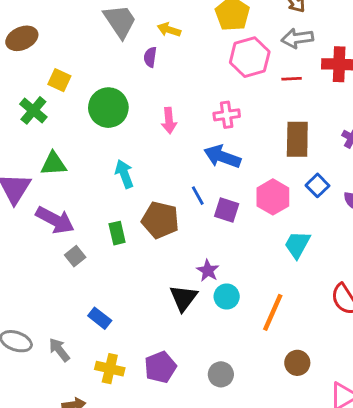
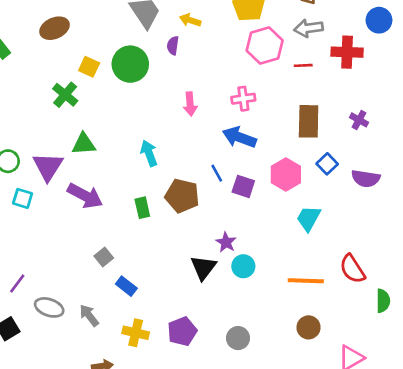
green circle: (108, 108) -> (130, 64), moved
gray square: (75, 256) -> (104, 257), moved
orange line: (273, 312) -> (306, 281), moved, turned 68

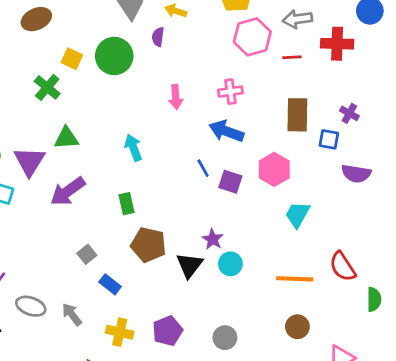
blue square: (327, 164) -> (329, 139), moved, turned -36
purple arrow: (85, 196) -> (68, 191), turned 116
brown pentagon: (182, 196) -> (148, 245), moved

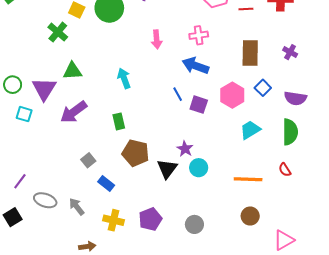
blue square: (329, 139) -> (263, 88), moved, turned 35
cyan trapezoid: (297, 215) -> (250, 130), turned 30
red semicircle: (343, 267) -> (285, 170), size x0.6
green semicircle: (374, 299) -> (290, 132), moved, size x1.4

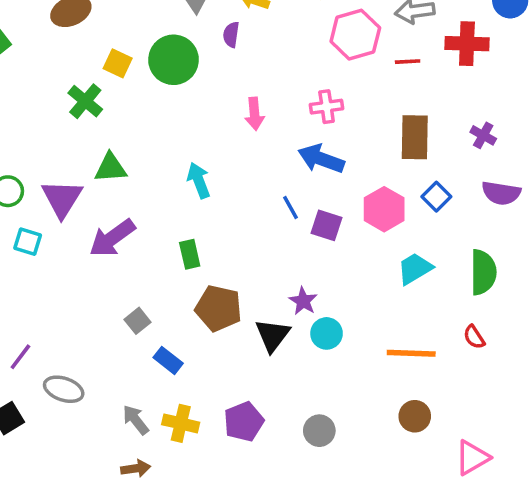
purple semicircle: (295, 98) -> (501, 193), moved
gray arrow: (77, 207) -> (136, 420), moved

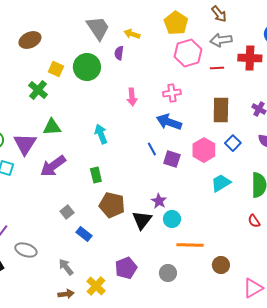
orange line: (411, 353) -> (190, 245), moved
yellow cross: (181, 423) -> (96, 286), moved, turned 30

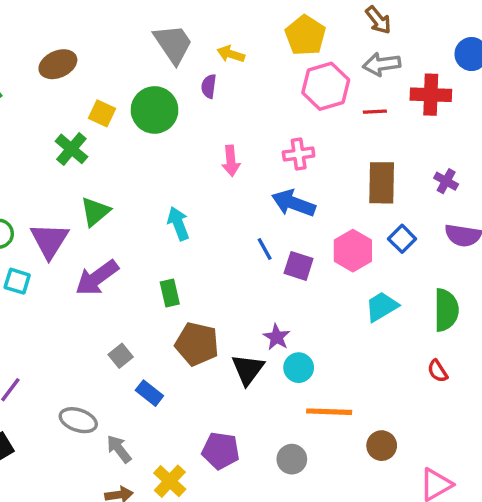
green triangle: (52, 127) -> (95, 212), turned -36
gray ellipse: (26, 250) -> (78, 420), moved
purple pentagon: (126, 268) -> (221, 451), turned 30

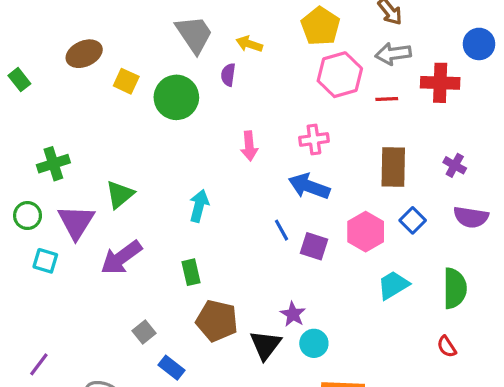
yellow square: (102, 113) -> (126, 81), moved
green cross: (71, 149) -> (53, 164), moved, turned 32
cyan arrow: (178, 224) -> (199, 206), turned 36

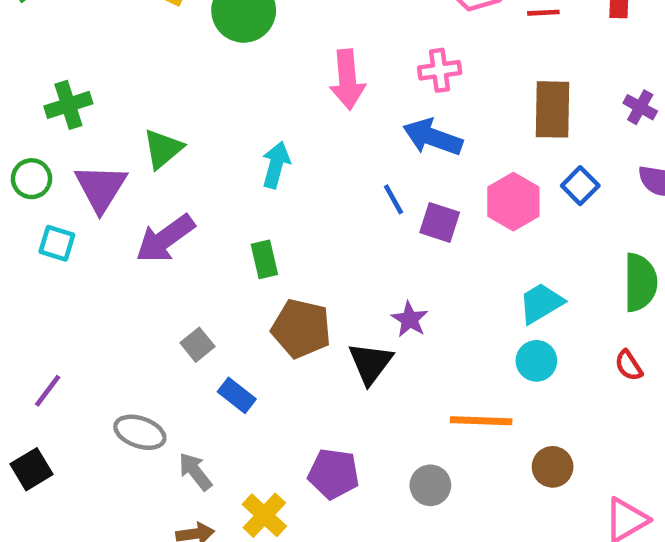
pink arrow: (249, 146) -> (347, 80), size x1.4
cyan trapezoid: (393, 285) -> (541, 303), moved
cyan circle: (314, 343) -> (536, 361), moved

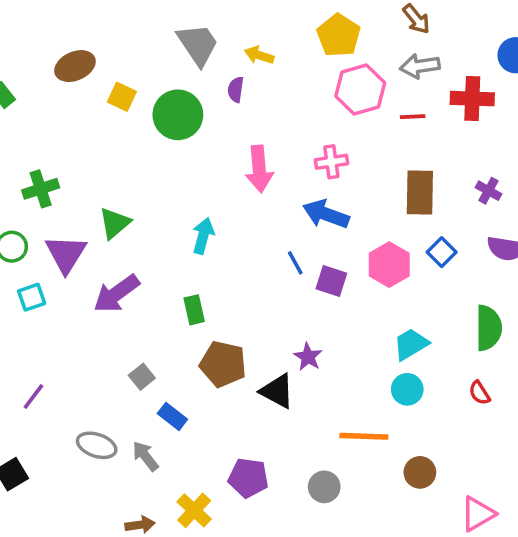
cyan square: (57, 243) -> (32, 297), turned -36
black triangle: (370, 363) -> (277, 391), turned -39
purple line: (48, 391) -> (33, 397), moved
gray arrow: (195, 471) -> (145, 456), moved

